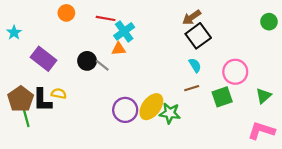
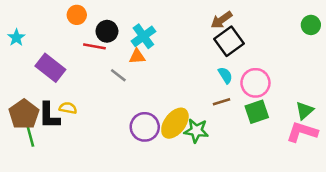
red line: (106, 18) -> (94, 46), moved
black circle: (87, 61) -> (107, 31), moved
pink circle: (235, 72) -> (255, 83), moved
pink L-shape: (261, 131) -> (302, 132), moved

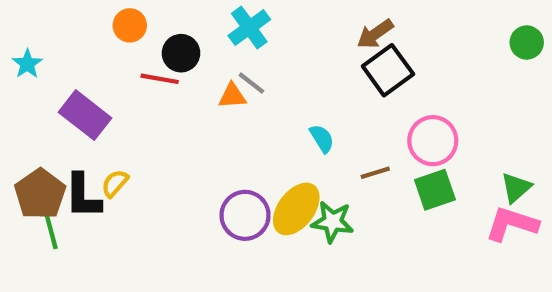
cyan cross: (143, 36) -> (249, 28), moved
gray line: (118, 75) -> (251, 83), moved
cyan semicircle: (225, 75) -> (322, 139), moved
yellow semicircle: (68, 108) -> (115, 183), turned -60

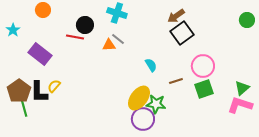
orange circle: (130, 25) -> (43, 10), moved
cyan cross: (249, 28) -> (117, 13), turned -36
purple circle: (245, 215) -> (143, 119), moved

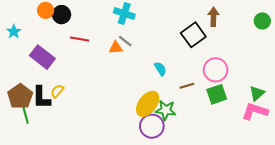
brown arrow: (176, 16) -> (213, 17), moved, turned 126
black circle: (85, 25) -> (62, 15), moved

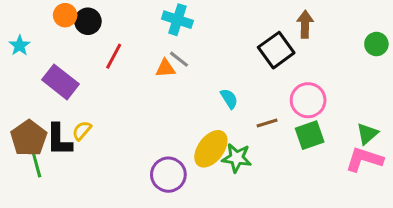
green circle: (262, 21) -> (376, 44), moved
red line: (80, 39) -> (114, 56), turned -72
purple circle: (152, 126) -> (168, 175), moved

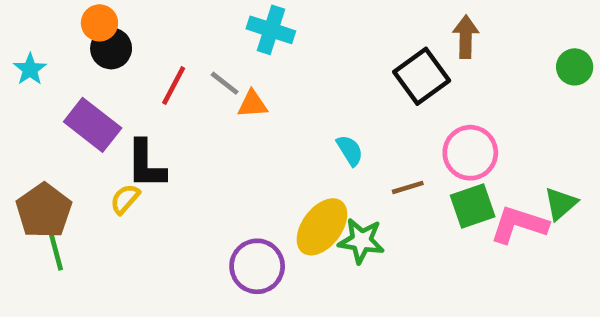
black circle: (88, 21) -> (111, 48), moved
gray line: (179, 59) -> (225, 83), moved
black L-shape: (59, 140) -> (146, 164), moved
pink L-shape: (364, 159) -> (519, 225), moved

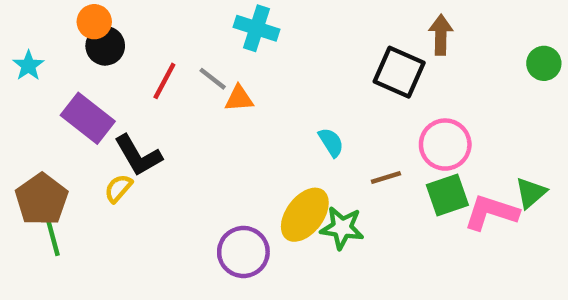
black square: (422, 76) -> (399, 72), turned -30
black L-shape: (146, 164) -> (138, 155), turned -30

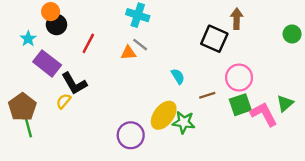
cyan star: (28, 66) -> (28, 39), moved
gray line: (213, 79) -> (140, 45), moved
pink L-shape: (491, 213) -> (264, 114), turned 44

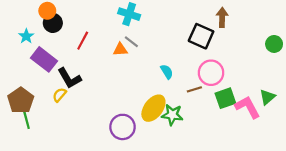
green circle: (292, 34) -> (274, 44), moved
pink circle: (239, 78) -> (211, 73), moved

